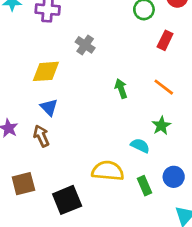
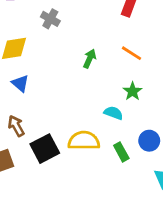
green arrow: (121, 89) -> (90, 59), turned 48
brown arrow: (41, 136) -> (16, 126), moved
black square: (67, 200) -> (45, 149), moved

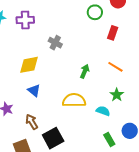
yellow semicircle: (84, 141) -> (74, 100), moved

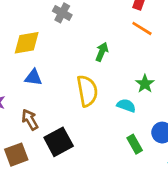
orange line: (115, 67) -> (142, 28), moved
blue triangle: (34, 91) -> (33, 77), turned -32
yellow semicircle: (74, 100) -> (87, 91), turned 80

